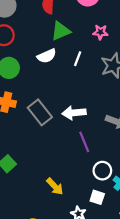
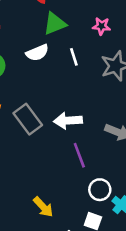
white line: (78, 59) -> (74, 57), turned -40

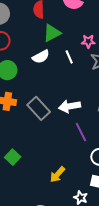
pink star: (101, 26) -> (88, 41), moved
yellow arrow: (43, 207) -> (57, 174), turned 90

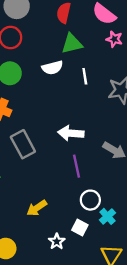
pink star: (88, 41) -> (114, 39), moved
gray rectangle: (39, 108) -> (23, 144), moved

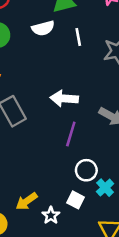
purple line: (76, 166) -> (71, 134), turned 30
yellow arrow: (37, 208) -> (27, 201), moved

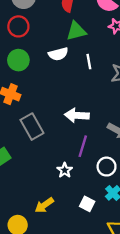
white circle: (86, 170) -> (107, 167), moved
white star: (51, 215) -> (65, 170), moved

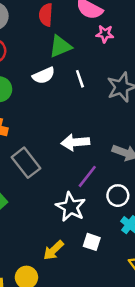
purple line: (83, 146) -> (87, 176), turned 30
white star: (65, 170) -> (71, 207), size x1.6
white square: (87, 204) -> (92, 242), moved

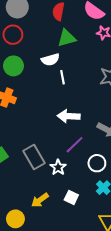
white line: (80, 79) -> (62, 77), moved
gray rectangle: (26, 163) -> (34, 157), moved
white star: (71, 207) -> (58, 167), size x0.7

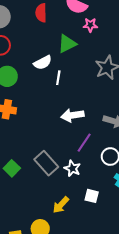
green triangle: (67, 38) -> (67, 44), moved
white line: (62, 77) -> (58, 78), turned 32

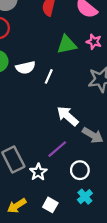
pink star: (90, 25) -> (94, 42), moved
white semicircle: (43, 63) -> (25, 68), moved
white arrow: (72, 115) -> (68, 116), moved, turned 35

